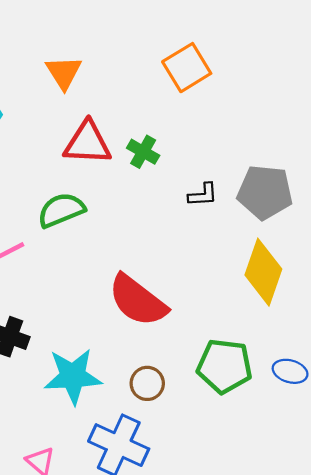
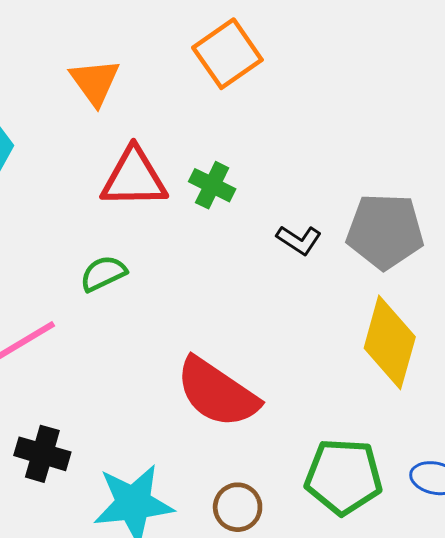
orange square: (187, 68) -> (227, 54), moved
black L-shape: (203, 195) -> (299, 240), turned 40
green semicircle: (61, 210) -> (103, 273), size x0.7

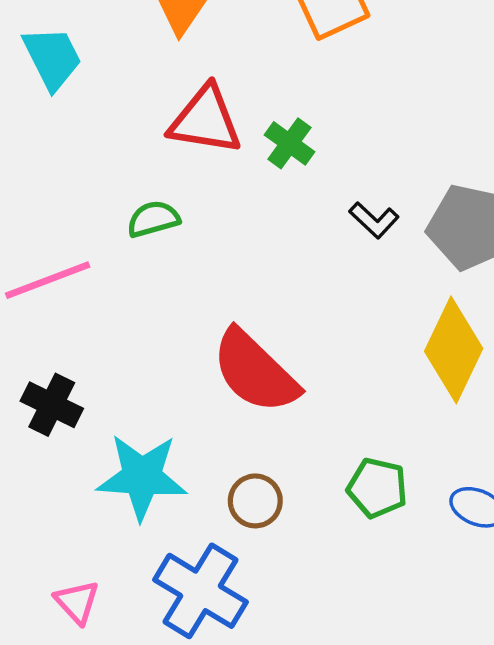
green pentagon: (344, 477) -> (377, 488), size x0.7

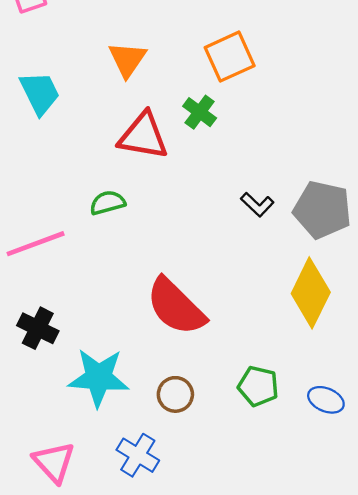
green cross: (290, 143) -> (200, 112), moved
blue cross: (201, 591) -> (138, 455), size x0.7
pink triangle: (77, 602) -> (54, 462), size x1.4

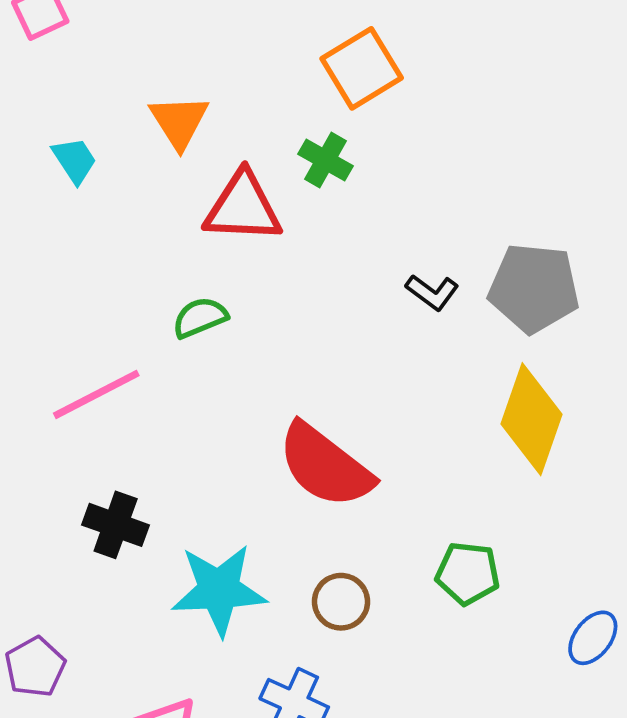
orange triangle: (127, 59) -> (179, 122), moved
cyan trapezoid: (40, 93) -> (75, 160), size x0.7
blue ellipse: (326, 400) -> (593, 638), moved, turned -68

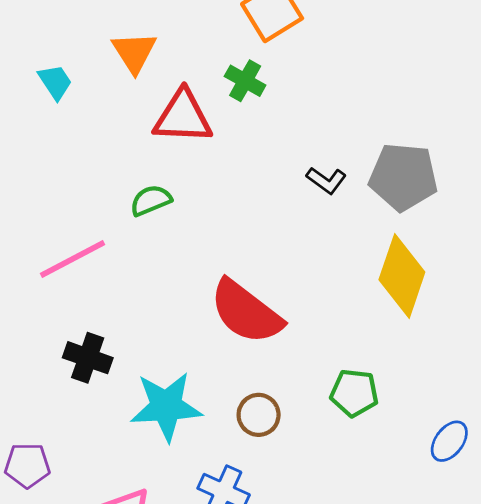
purple pentagon: (35, 667) -> (27, 465), turned 30

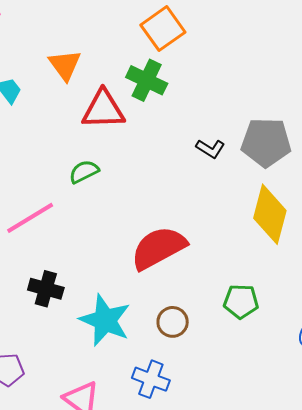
green cross: (245, 81) -> (147, 80), size x1.4
red semicircle: (246, 312) -> (159, 248), turned 118
cyan star: (166, 406) -> (105, 320), turned 30

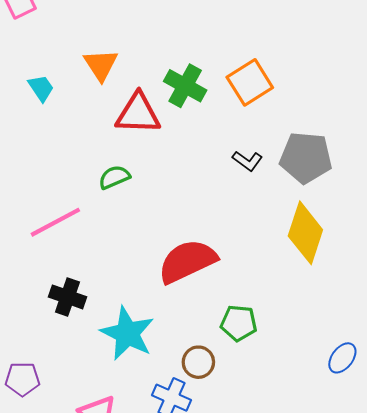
orange square: (163, 29) -> (250, 82), moved
green pentagon: (241, 301) -> (239, 323), moved
brown circle: (173, 322) -> (198, 362), moved

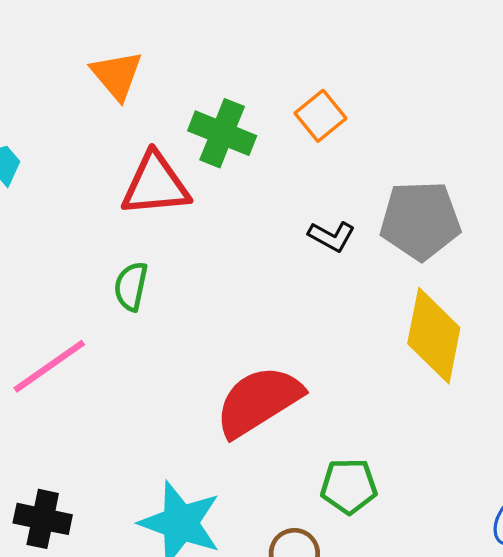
orange triangle: (101, 65) -> (117, 75), moved
orange square: (250, 82) -> (320, 116), size x0.7
green semicircle: (114, 177) -> (131, 286), turned -48
black cross: (67, 297) -> (43, 519), moved

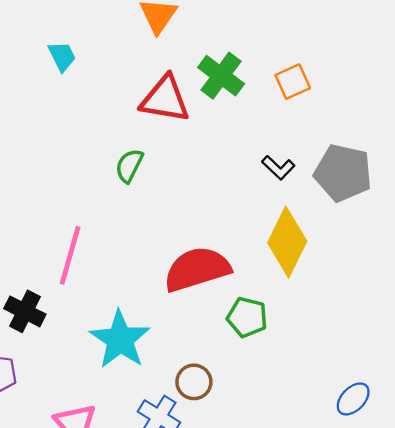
yellow diamond: (434, 336) -> (287, 242), moved
pink line: (49, 366) -> (70, 255), moved, turned -54
green pentagon: (349, 486) -> (247, 317), moved

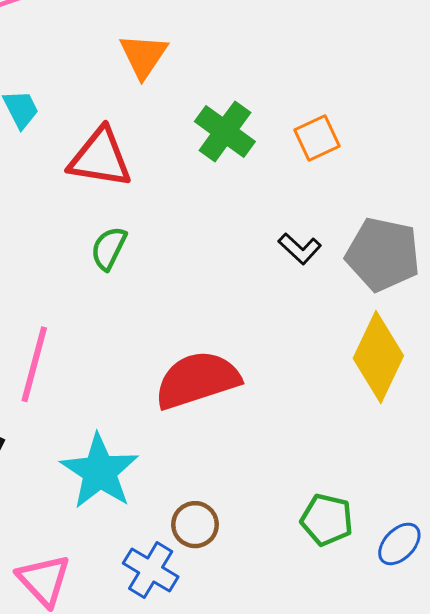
red triangle: (165, 99) -> (100, 158), moved
yellow diamond: (287, 242) -> (378, 357), moved
green pentagon: (247, 317) -> (327, 520), moved

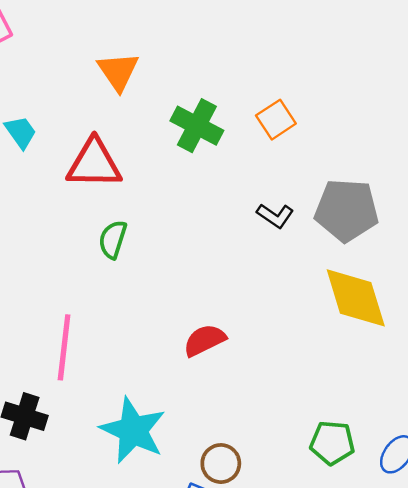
yellow diamond: (378, 357) -> (356, 298), turned -34
red semicircle: (197, 380) -> (205, 340), size x0.6

